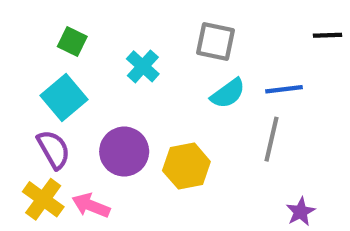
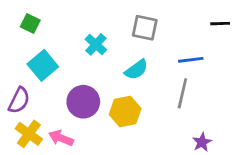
green square: (72, 42) -> (30, 24), moved
cyan semicircle: (228, 93) -> (136, 70), moved
purple semicircle: (54, 149) -> (19, 100), moved, turned 56

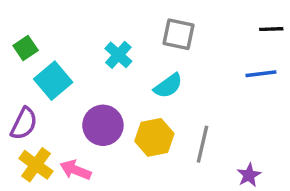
green square: (30, 24) -> (26, 48), moved, turned 30
blue line: (191, 60) -> (261, 74), moved
gray line: (182, 93) -> (203, 144), moved

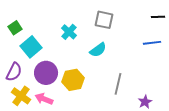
purple circle: (103, 125) -> (46, 73), moved
yellow hexagon: (154, 137) -> (73, 80), moved

